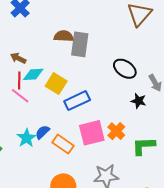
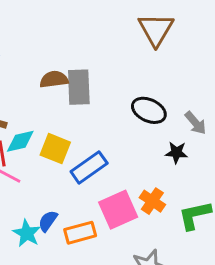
orange rectangle: (63, 144) -> (80, 233), turned -40

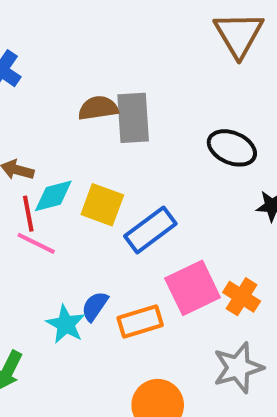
orange cross: (152, 201) -> (242, 297), moved

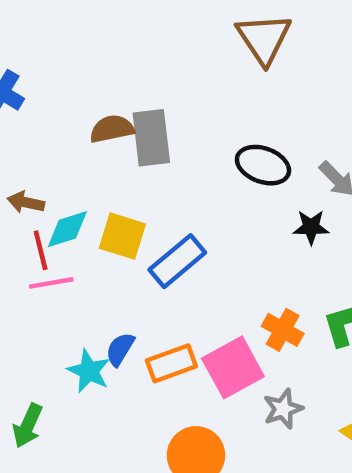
pink line: (36, 243) -> (51, 283), turned -33
pink square: (193, 288) -> (233, 367), moved
gray star: (238, 368) -> (283, 409), size x0.7

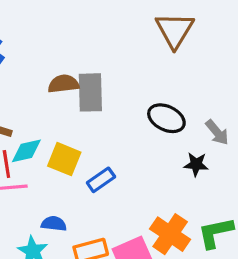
blue rectangle: (177, 261) -> (101, 180), size x0.7
orange cross: (283, 330) -> (170, 234), size x1.4
blue semicircle: (120, 349) -> (54, 224), moved, turned 60

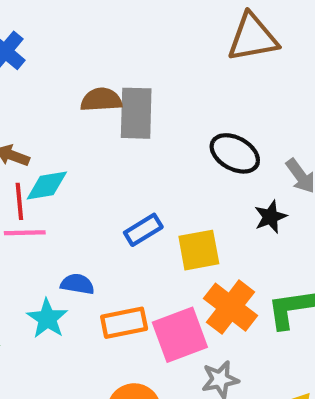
brown triangle: (175, 30) -> (253, 37), turned 45
yellow square: (64, 159) -> (199, 250), moved, turned -36
black star: (196, 164) -> (270, 217), turned -30

